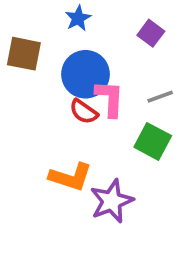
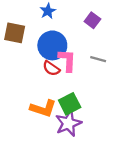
gray line: (160, 97) -> (98, 59), turned 35
green square: (153, 141) -> (70, 104), moved, turned 35

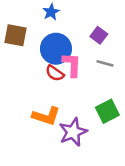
purple square: (92, 20) -> (99, 35), moved
green square: (70, 104) -> (107, 111), moved

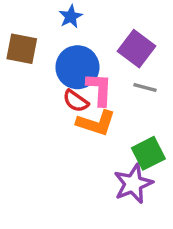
purple square: (99, 35) -> (137, 49), size x1.5
orange L-shape: (46, 116) -> (96, 123), moved
purple star: (73, 132) -> (133, 184), moved

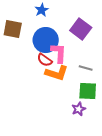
gray line: (145, 87) -> (86, 68), moved
green square: (148, 153) -> (88, 91), turned 30
purple star: (133, 184) -> (79, 109), size x0.6

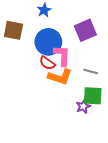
purple square: (81, 29) -> (85, 30), turned 30
purple star: (79, 109) -> (83, 106), moved

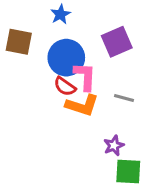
green square: (93, 96) -> (128, 172), moved

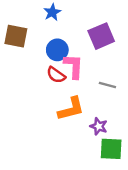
blue circle: (66, 58) -> (57, 50), size x0.7
orange L-shape: (82, 105) -> (71, 109), moved, turned -32
purple star: (114, 146) -> (99, 126), turned -30

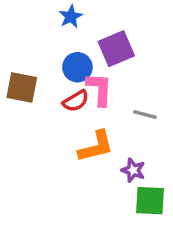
brown square: (16, 36) -> (22, 87), moved
purple square: (101, 36) -> (116, 49), moved
red semicircle: (56, 75) -> (76, 101), turned -66

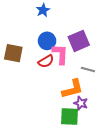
purple square: (116, 49) -> (79, 41), moved
orange L-shape: (96, 147) -> (73, 89), moved
green square: (150, 201) -> (70, 117), moved

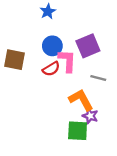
orange L-shape: (73, 89) -> (81, 100), turned -105

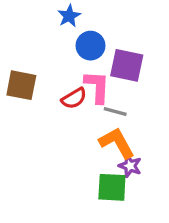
blue circle: (52, 46) -> (90, 46), moved
purple square: (88, 46) -> (127, 65), turned 35
gray line: (98, 78) -> (115, 112), moved

